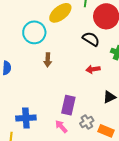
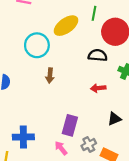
black semicircle: (91, 39) -> (98, 55), turned -30

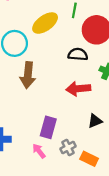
brown arrow: (50, 76) -> (28, 75), size x1.6
red arrow: (98, 88) -> (78, 89), size x1.5

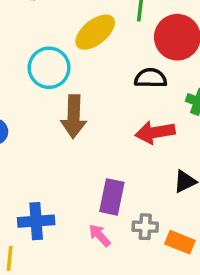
gray cross: (68, 148) -> (145, 227), turned 35

